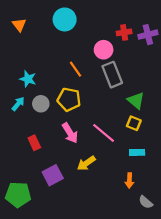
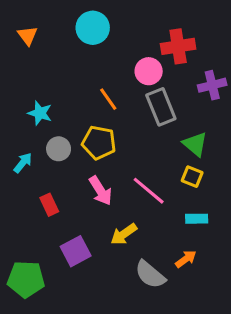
red cross: (124, 32) -> (178, 46), size x1.5
purple cross: (148, 35) -> (212, 85), moved
cyan arrow: (18, 104) -> (23, 163), moved
orange arrow: (129, 181) -> (186, 259), turned -128
gray semicircle: (146, 202) -> (150, 275), moved, size x1.5

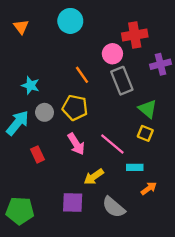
cyan arrow: (23, 163) -> (18, 123), size x1.6
cyan rectangle: (197, 219) -> (135, 167), moved
purple square: (76, 251) -> (73, 203), moved, turned 30
orange arrow: (186, 259) -> (149, 188), moved

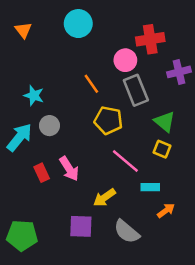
yellow pentagon: (75, 108) -> (108, 120), moved
pink arrow: (76, 144) -> (69, 169), moved

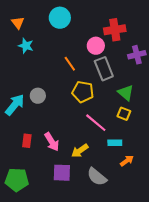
cyan star: (34, 96) -> (26, 46), moved
pink arrow: (69, 169) -> (52, 142), moved
red rectangle: (42, 173) -> (27, 141), moved, turned 32

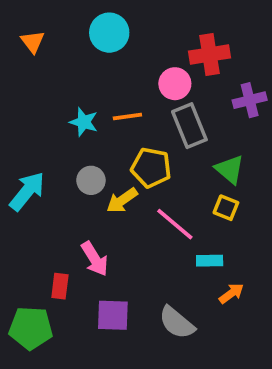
cyan star: (26, 46) -> (84, 122), moved
orange line: (70, 64) -> (127, 117), turned -63
gray circle: (38, 96) -> (91, 180), moved
red rectangle: (27, 141) -> (60, 286), moved
yellow arrow: (80, 151) -> (122, 200), moved

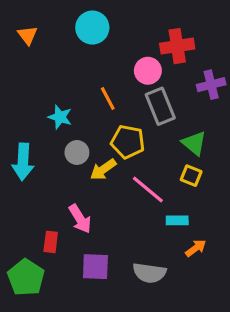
orange line: (127, 117) -> (108, 98), turned 70
cyan star: (84, 122) -> (60, 117), moved
cyan arrow: (27, 191) -> (23, 162), turned 144
gray semicircle: (177, 323) -> (149, 273), turned -32
green pentagon: (31, 328) -> (26, 277), turned 30

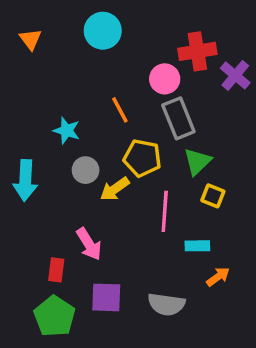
purple cross: (211, 85) -> (235, 75), moved, turned -36
green triangle: (194, 143) -> (197, 161), moved, turned 36
pink line: (148, 190) -> (165, 211), turned 54
green pentagon: (26, 277) -> (55, 316), moved

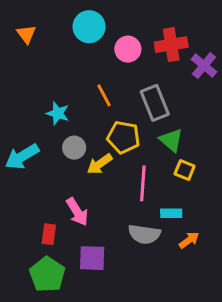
pink circle: (165, 79) -> (128, 49), moved
green triangle: (197, 161) -> (171, 140), turned -35
cyan arrow: (25, 180) -> (22, 157), turned 56
gray semicircle: (166, 304) -> (144, 234), moved

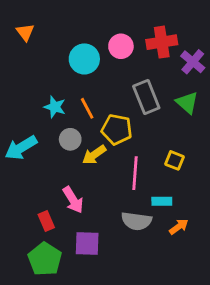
cyan circle: (89, 27) -> (84, 59), moved
orange line: (104, 95) -> (87, 108), moved
green triangle: (171, 140) -> (187, 103), moved
red rectangle: (49, 234) -> (46, 221), turned -30

